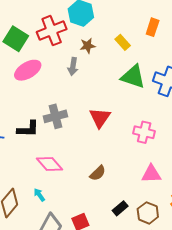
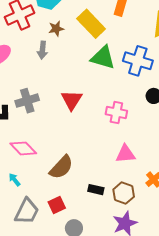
yellow rectangle: (123, 42) -> (91, 24), size x1.8
brown semicircle: (98, 173) -> (61, 167), moved, size x1.5
black rectangle: (120, 208) -> (96, 190), turned 56

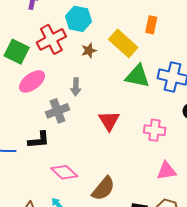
gray arrow: (42, 50) -> (76, 87), moved
gray cross: (27, 101) -> (57, 111), moved

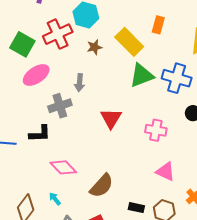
green triangle: (137, 76) -> (142, 75), turned -36
pink triangle: (166, 171) -> (165, 172), turned 30

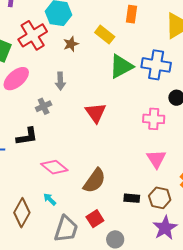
yellow rectangle: (129, 42) -> (105, 35), size x0.7
gray cross: (60, 106) -> (44, 106), size x0.7
pink cross: (156, 130) -> (154, 119), moved
pink triangle: (165, 172) -> (156, 159), turned 40

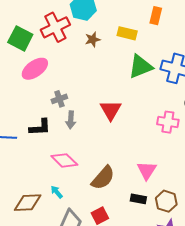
yellow rectangle: (105, 35) -> (127, 33), turned -30
gray arrow: (60, 81) -> (71, 120), moved
pink triangle: (156, 159) -> (147, 170), moved
brown diamond: (22, 213) -> (28, 203), turned 52

